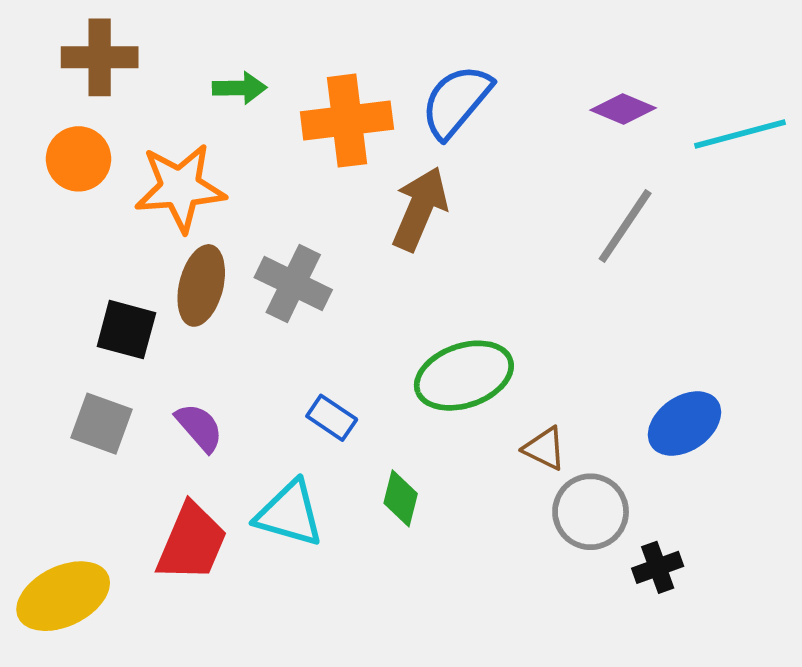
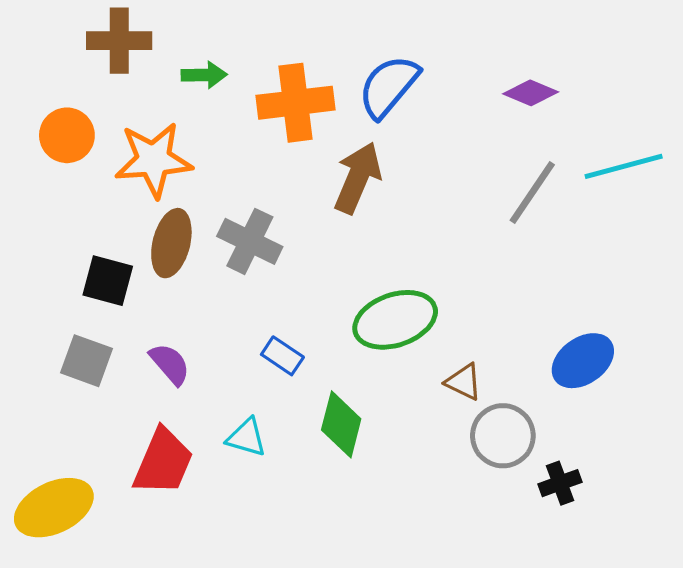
brown cross: (100, 57) -> (119, 41), moved
cyan line: (740, 134) -> (624, 166), moved
green diamond: (401, 498) -> (341, 424), size x1.4
cyan triangle: (289, 514) -> (247, 437), size x0.7

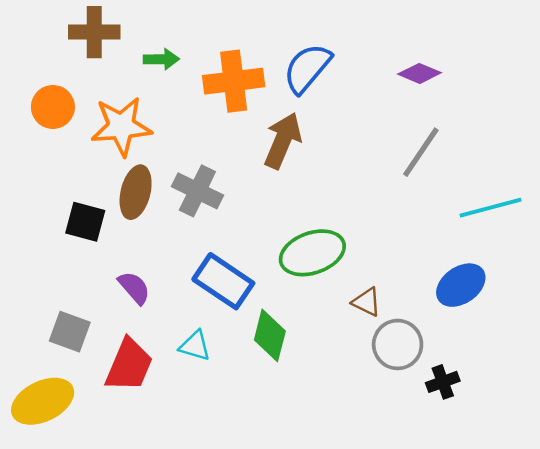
cyan line: (624, 166) -> (491, 208), moved
blue rectangle: (282, 356) -> (223, 281), size x1.8
gray square: (87, 361) -> (70, 332), moved

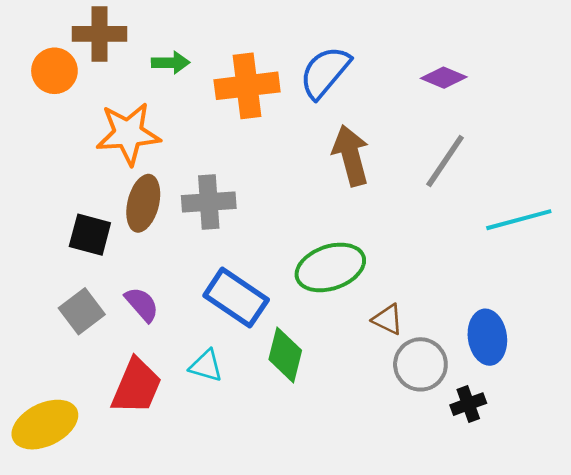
orange circle: (53, 107) -> (54, 71), moved
brown arrow: (283, 141) -> (351, 155), moved, turned -38
gray cross: (197, 191) -> (209, 202), turned -30
blue ellipse: (461, 285) -> (487, 337), moved, turned -63
gray square: (70, 332) -> (82, 311), moved, turned 33

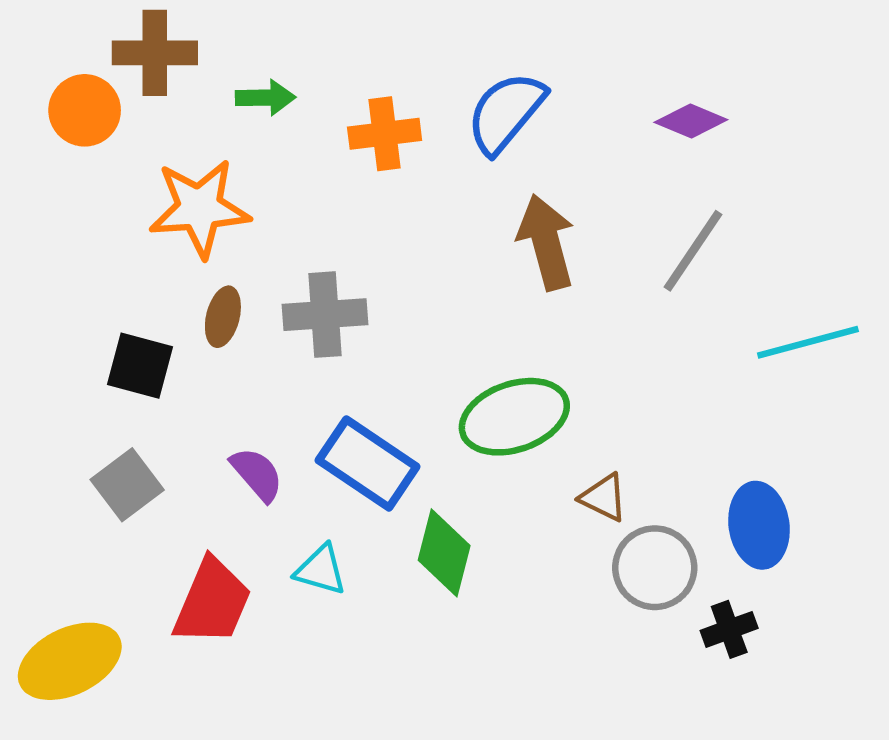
orange cross: (247, 86) -> (385, 134), size x0.7
brown ellipse: (143, 203) -> (223, 317), size x0.7
purple semicircle: (142, 304) -> (257, 474), moved

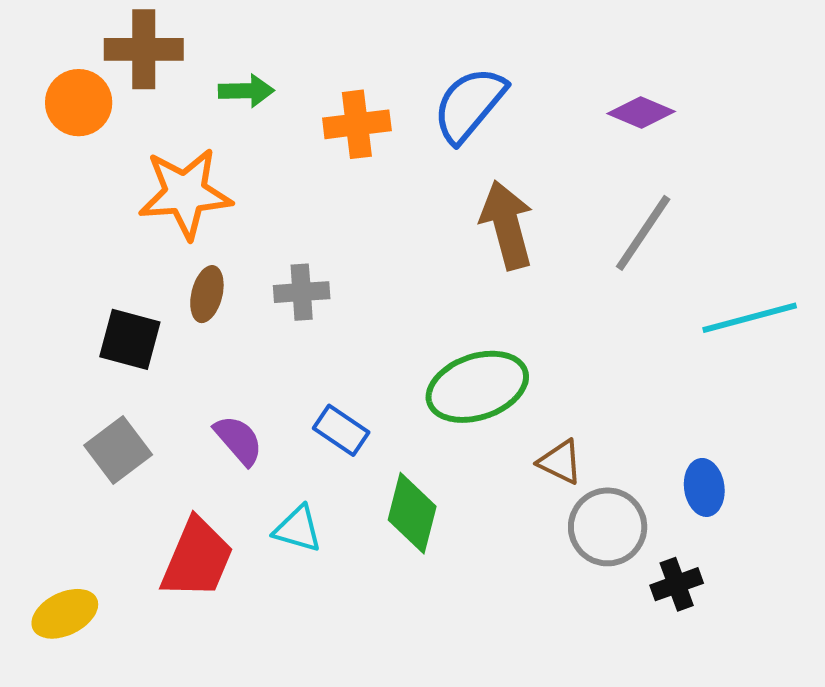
gray cross: (325, 315) -> (302, 292), size x0.7
blue rectangle: (368, 463) -> (341, 430), size x0.6
blue ellipse: (759, 525) -> (704, 487), size x0.7
yellow ellipse: (70, 661) -> (65, 614), size x0.7

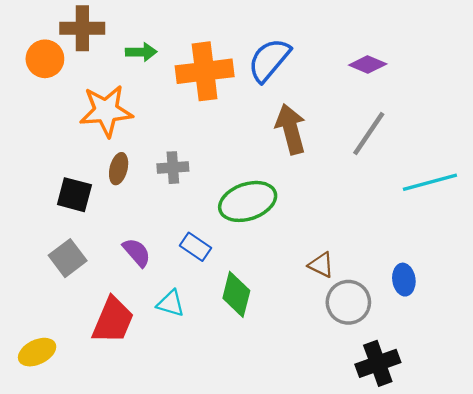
orange cross: (357, 124) -> (205, 71), size x1.5
green ellipse: (477, 387) -> (248, 201), moved
black cross: (677, 584) -> (378, 363), moved, size x1.5

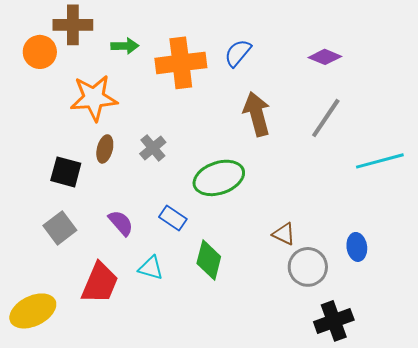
blue semicircle: (269, 60) -> (238, 53), size x0.7
gray cross: (173, 168) -> (153, 148), turned -36
yellow ellipse: (37, 352) -> (33, 311), size x1.4

